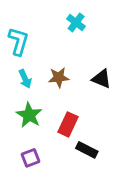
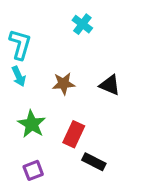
cyan arrow: (25, 79) -> (19, 76), moved

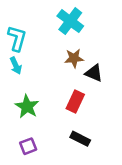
cyan cross: (82, 24) -> (70, 21), size x1.5
brown star: (64, 84) -> (74, 58), moved
red rectangle: (74, 134) -> (75, 102), moved

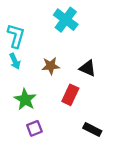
brown star: (74, 58) -> (51, 66), moved
black rectangle: (80, 139) -> (92, 130), moved
purple square: (28, 146) -> (34, 128), moved

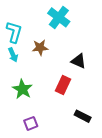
brown star: (51, 66) -> (40, 48), moved
purple square: (34, 128) -> (31, 123), moved

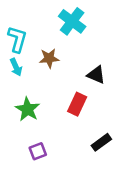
black rectangle: (83, 116) -> (101, 142), turned -63

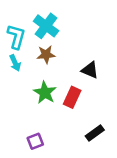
cyan cross: (72, 21) -> (46, 26), moved
green star: (27, 109) -> (45, 93), moved

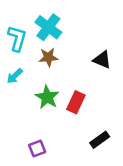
cyan arrow: (15, 63) -> (15, 76), moved, turned 70
black triangle: (90, 70) -> (102, 60), moved

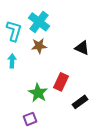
cyan arrow: (15, 76) -> (12, 61), turned 136
green star: (47, 97) -> (38, 93), moved
black rectangle: (100, 140) -> (80, 102), moved

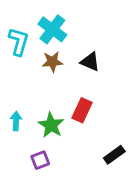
black triangle: (82, 48) -> (90, 62), moved
cyan arrow: (12, 61) -> (16, 121), moved
black rectangle: (80, 102) -> (114, 155), moved

